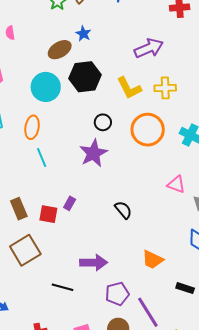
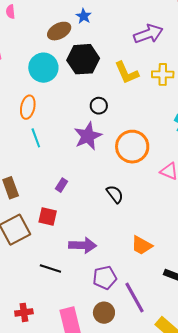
orange circle: (148, 130) -> (132, 147), moved
red square: (48, 214) -> (48, 217), moved

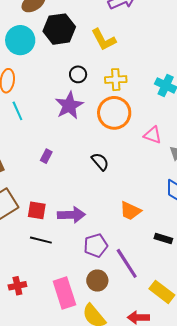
yellow cross: (163, 74) -> (116, 80), moved
red square: (48, 217) -> (37, 210), moved

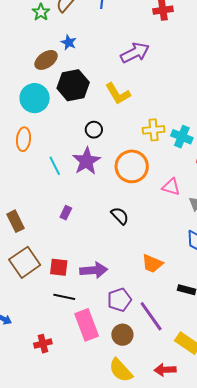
yellow cross: (116, 80) -> (154, 130), moved
cyan line: (17, 111) -> (55, 166), moved
pink rectangle: (64, 293) -> (87, 325), moved

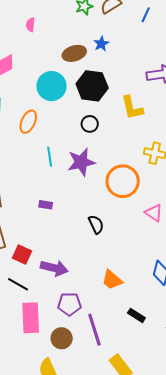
black circle: (94, 130) -> (90, 124), moved
purple rectangle: (66, 213) -> (46, 205), turned 56

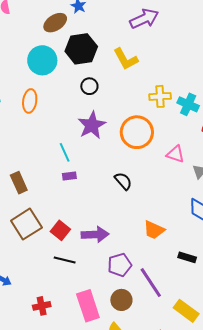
cyan line: (50, 157) -> (65, 152), moved
red square: (22, 254) -> (60, 230), turned 30
pink rectangle: (31, 318) -> (88, 306), moved

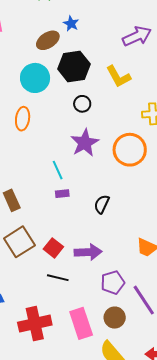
black semicircle: (123, 181) -> (102, 204), moved, turned -114
red cross: (42, 306) -> (35, 324), size x1.8

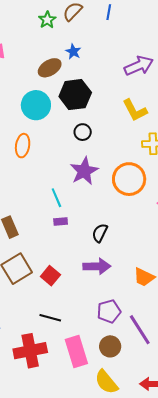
yellow L-shape: (118, 77) -> (135, 110), moved
purple arrow: (88, 252) -> (97, 266), moved
black line: (58, 278) -> (50, 318), moved

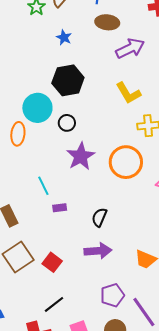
brown ellipse: (50, 68) -> (107, 22), moved, turned 40
cyan circle: (36, 105) -> (37, 108), moved
black circle: (83, 132) -> (67, 123), moved
cyan line: (56, 198) -> (43, 186), moved
black line: (50, 318) -> (54, 304), turned -50

